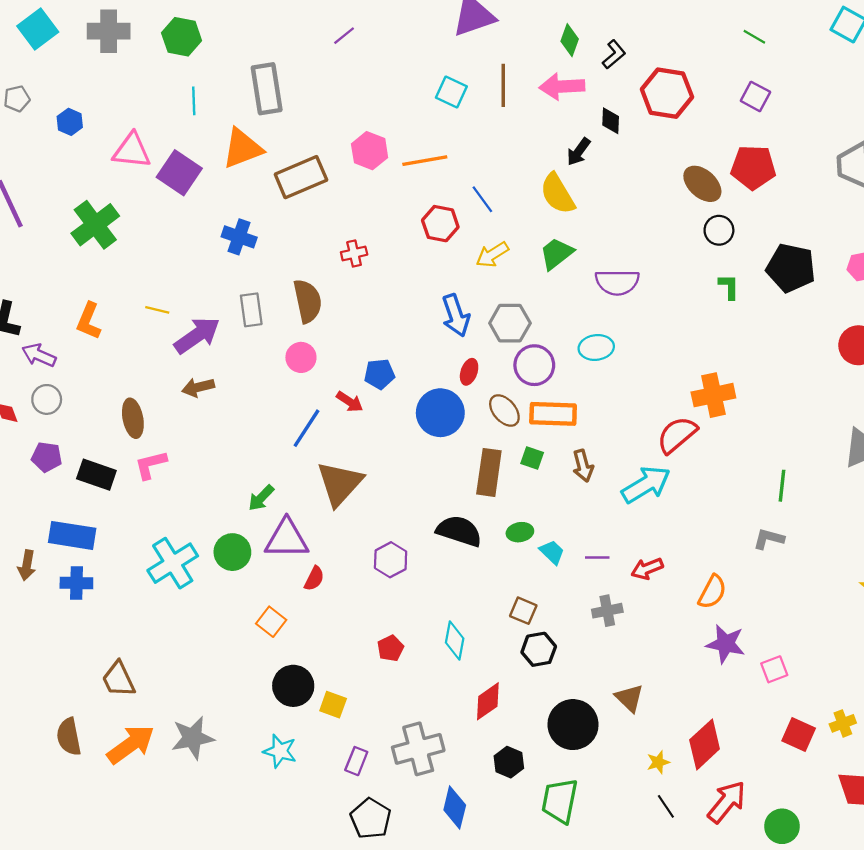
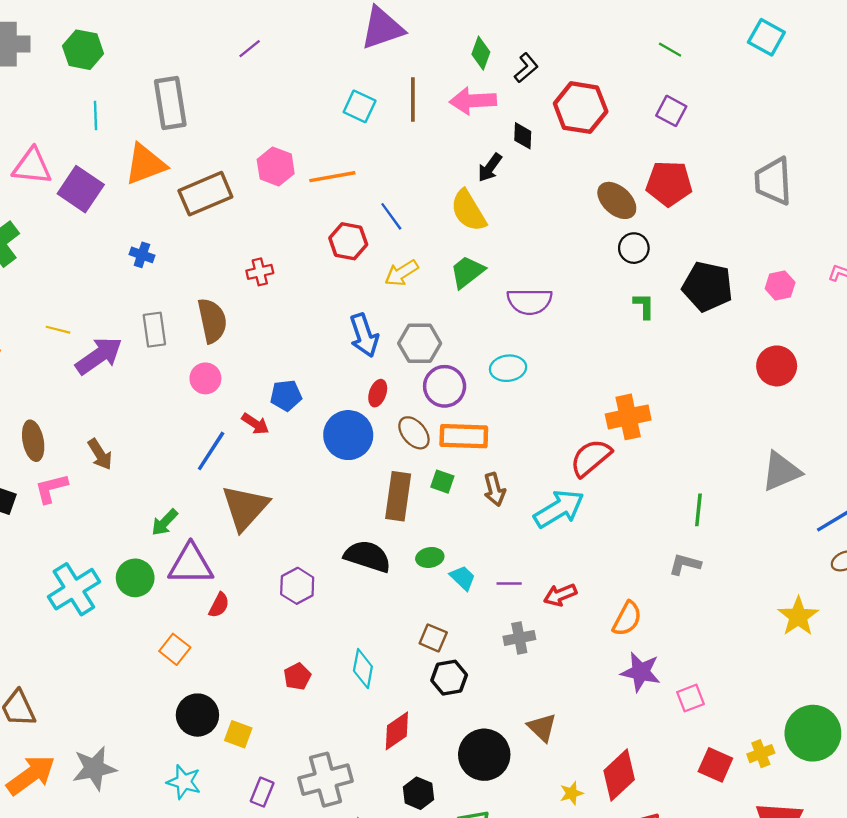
blue cross: (239, 237) -> (142, 255), size x0.7
brown arrow: (198, 387) -> (100, 454), moved, turned -108

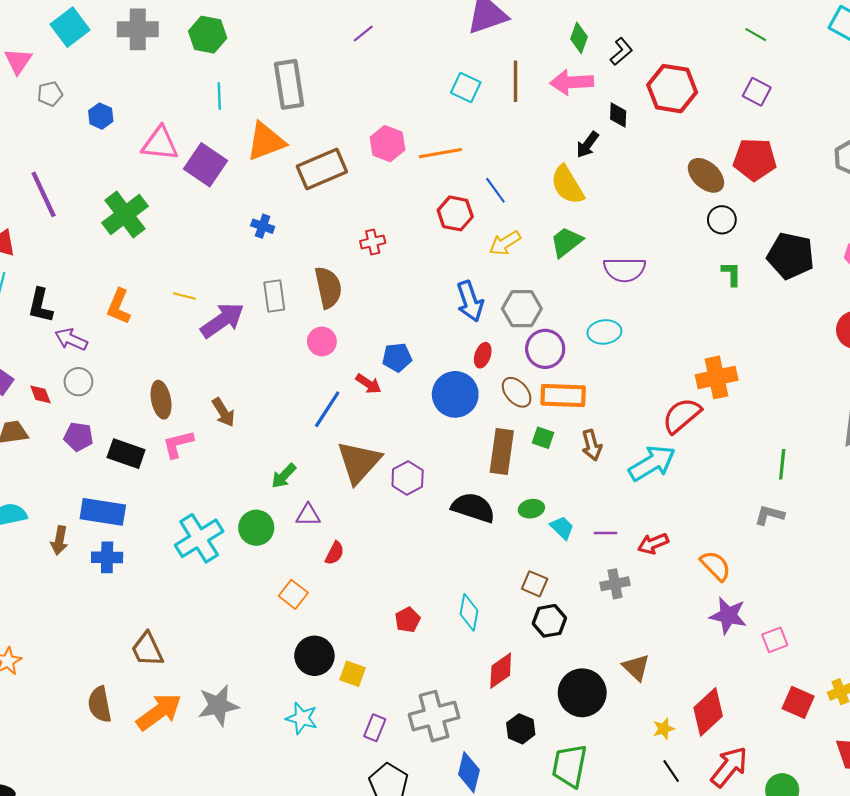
purple triangle: (191, 564) -> (308, 515), size x0.6
purple hexagon: (297, 586) -> (408, 478), moved
orange semicircle: (627, 619) -> (716, 566), turned -72

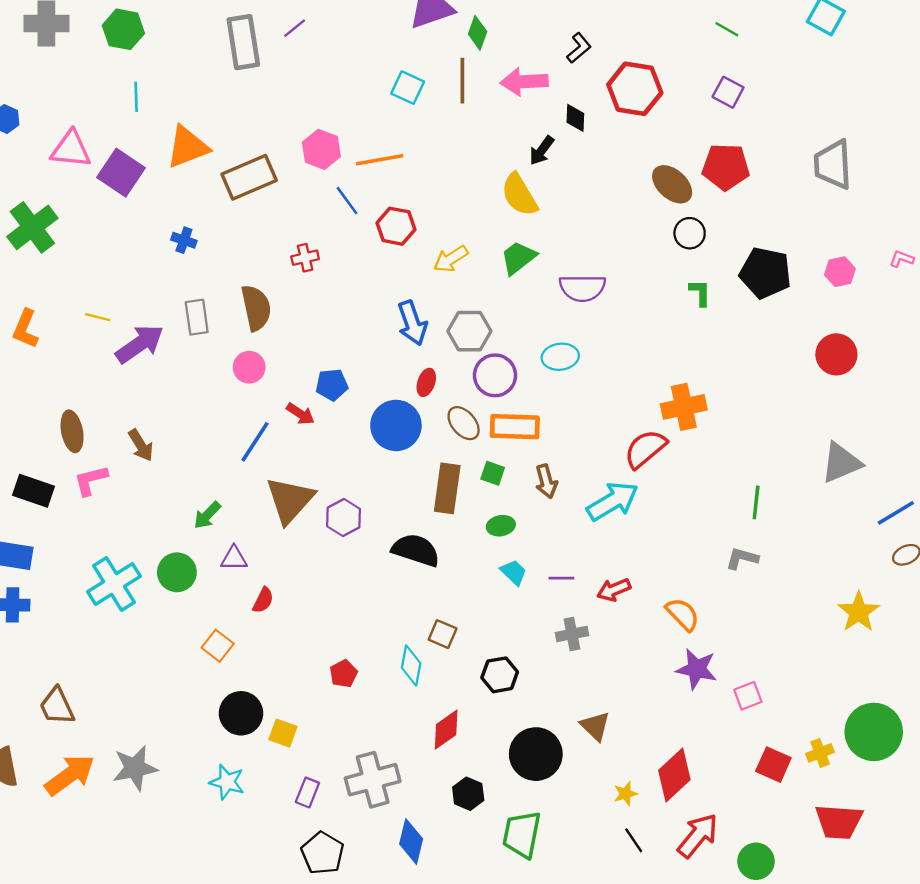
green diamond: (579, 38) -> (478, 33), moved
gray rectangle: (289, 84) -> (243, 42), moved
blue line: (495, 190) -> (347, 201), moved
green ellipse: (531, 509) -> (501, 526), moved
brown square: (535, 584) -> (443, 634), moved

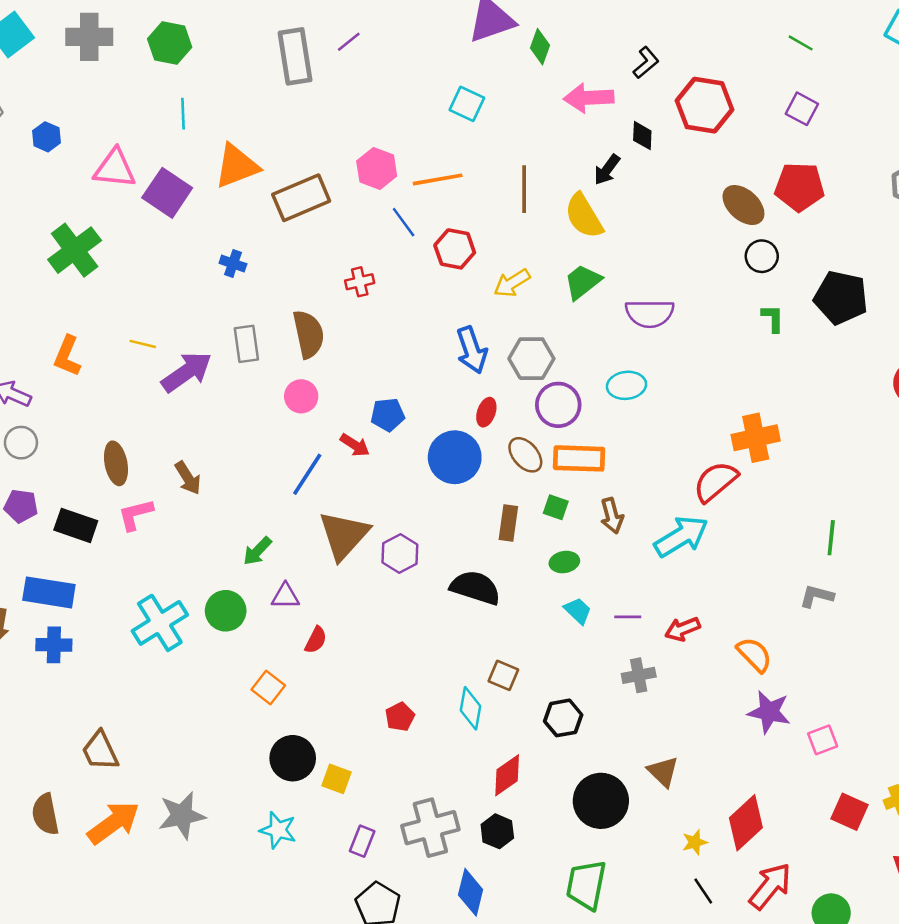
brown line: (462, 81) -> (524, 189), moved
brown rectangle: (447, 488) -> (508, 523), size x0.7
black hexagon: (468, 794) -> (497, 831), moved

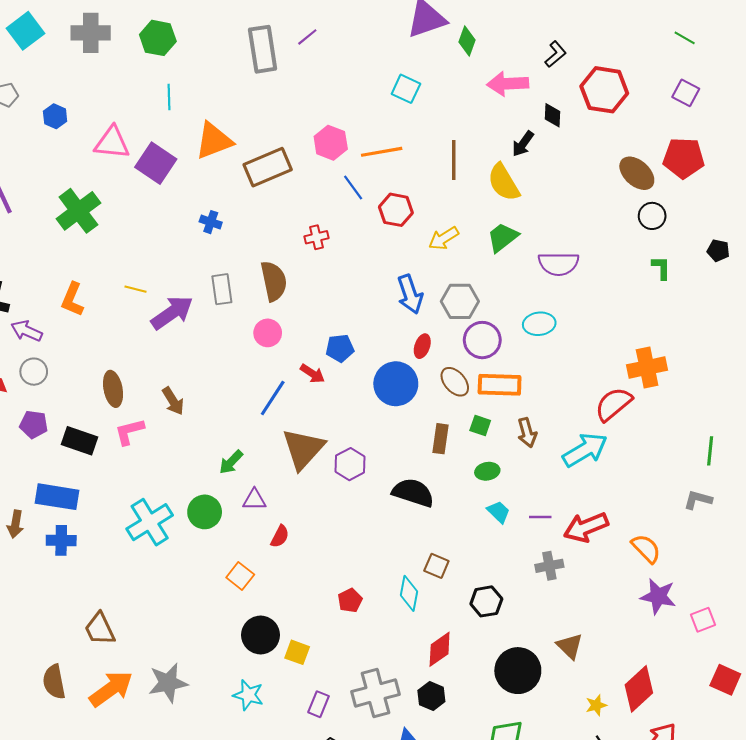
black pentagon: (841, 298) -> (718, 251), size x0.5
red arrow: (683, 629) -> (586, 527), size x1.5

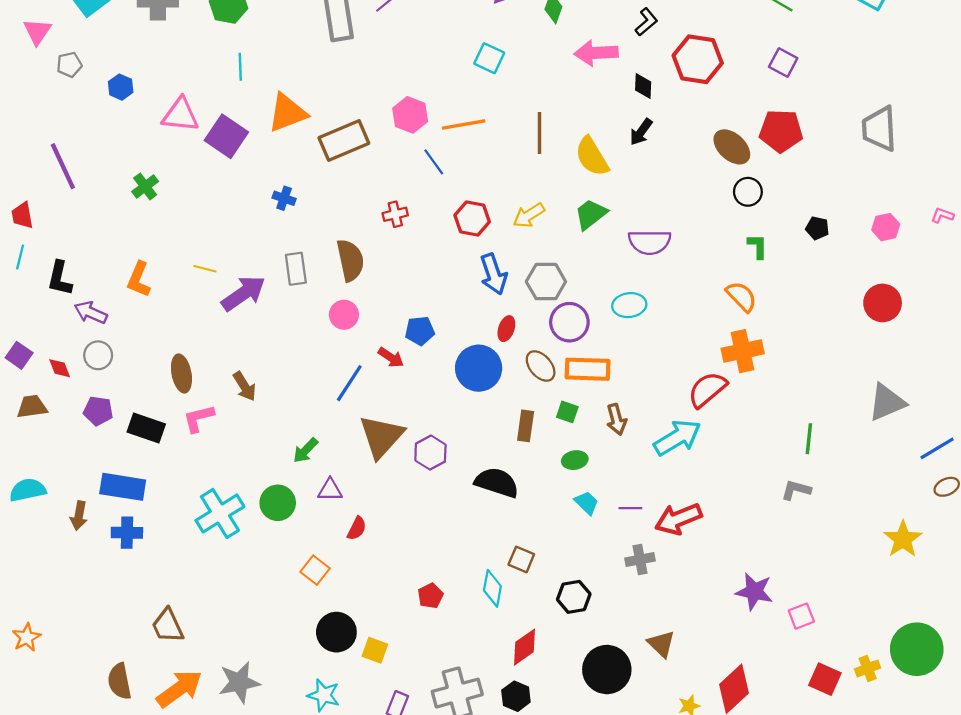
black arrow: (523, 144) -> (641, 132), moved
red hexagon: (396, 210) -> (472, 219), moved
green cross: (78, 211) -> (145, 186), size x0.6
orange semicircle: (646, 549) -> (741, 297), moved

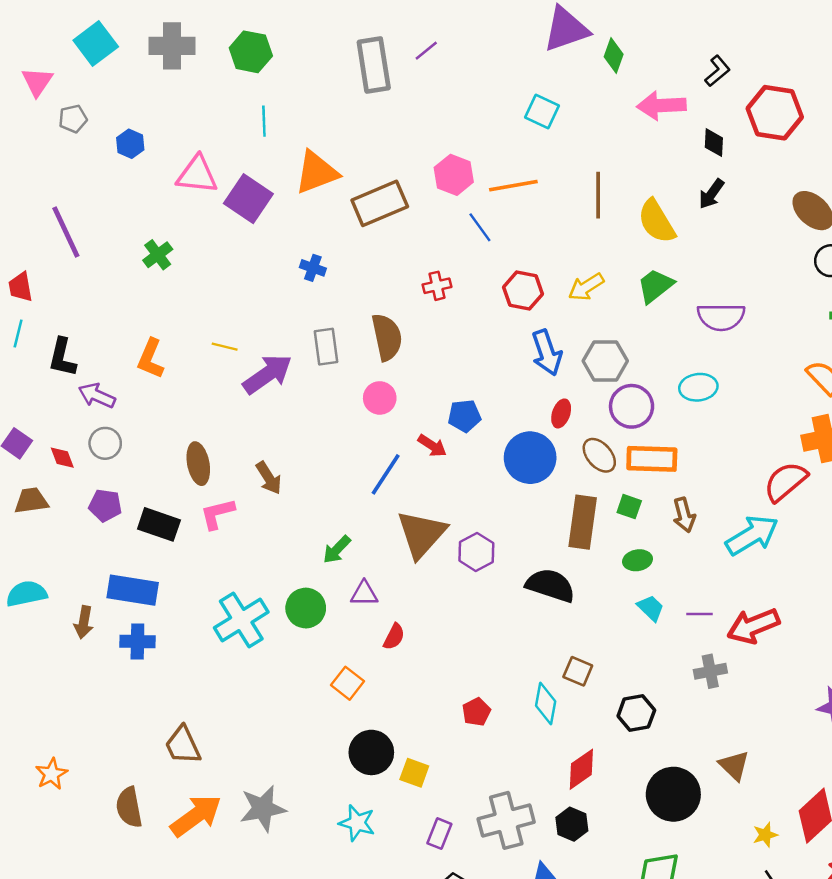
brown rectangle: (526, 426) -> (583, 522), size x1.5
orange star: (27, 637) -> (51, 774), moved

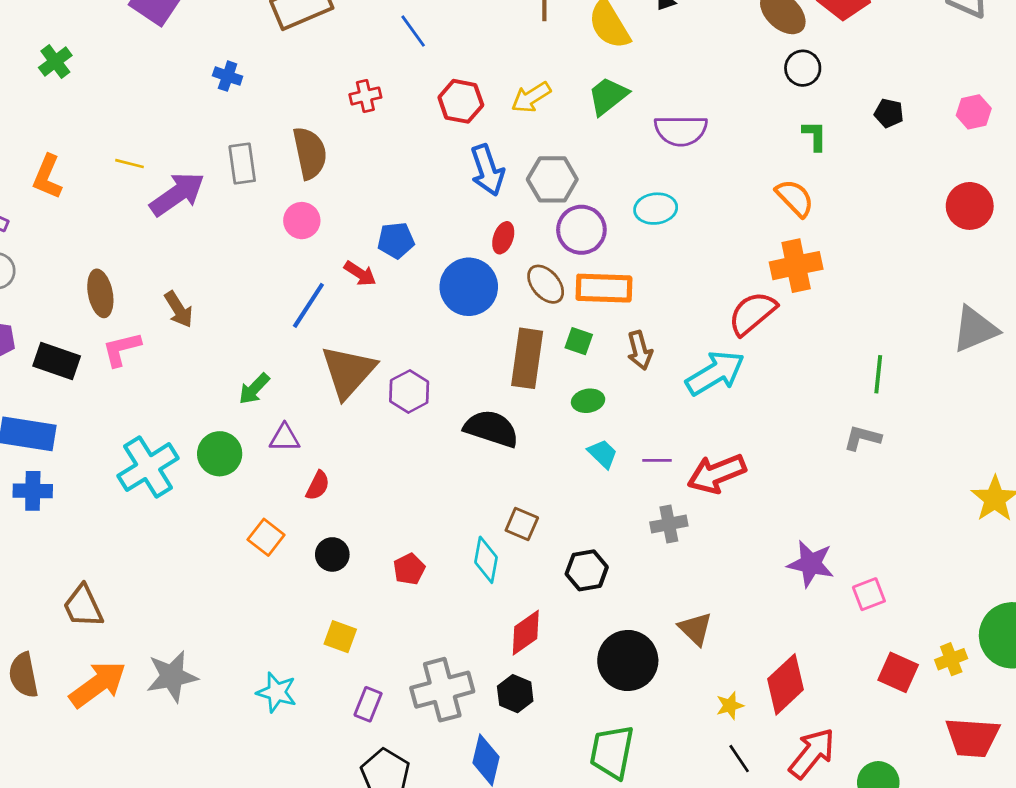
black circle: (371, 752) -> (332, 554), moved, size x0.7

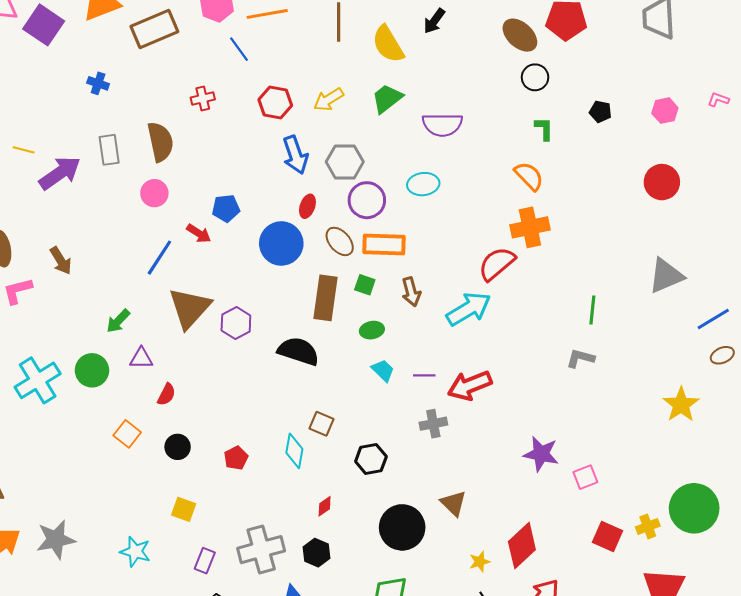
red diamond: (526, 633) -> (325, 506), size x0.6

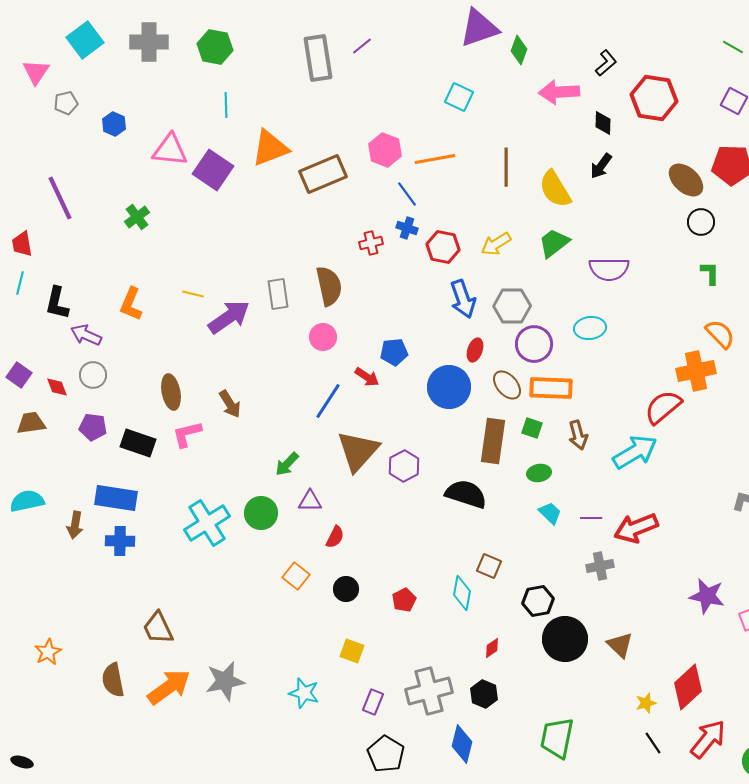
blue cross: (98, 83) -> (407, 228), moved
orange semicircle: (529, 176) -> (720, 334), moved
black circle: (402, 527) -> (565, 639), moved

